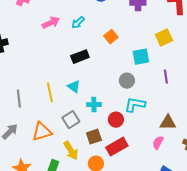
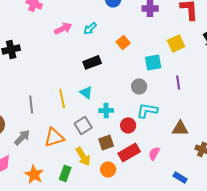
pink semicircle: (158, 143) -> (154, 153), moved

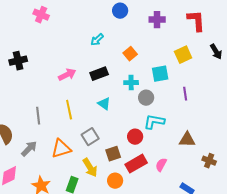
pink arrow: (63, 28) -> (67, 75), moved
cyan triangle: (86, 92) -> (104, 104), moved
cyan cross: (106, 110) -> (131, 83), moved

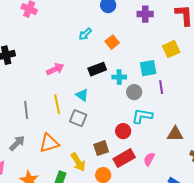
orange square: (130, 54) -> (112, 42), moved
black rectangle: (99, 74) -> (97, 69), moved
purple line: (185, 94) -> (161, 87), moved
cyan triangle: (104, 104) -> (82, 95), moved
gray square: (90, 137) -> (78, 118), moved, turned -36

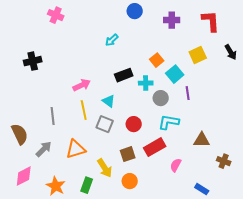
orange square: (112, 42) -> (157, 60), moved
cyan square: (148, 68) -> (175, 74), turned -30
pink arrow: (55, 69) -> (82, 85), moved
red circle: (123, 131) -> (134, 124), moved
red rectangle: (124, 158) -> (155, 147), moved

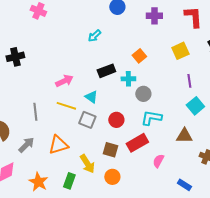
cyan square: (175, 74) -> (195, 106), moved
purple line: (188, 93) -> (189, 81), moved
yellow line: (84, 110) -> (66, 106), turned -60
brown square: (128, 154) -> (110, 150), turned 35

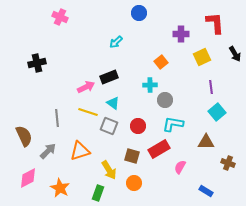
purple cross: (154, 16) -> (181, 34), moved
black rectangle: (106, 71) -> (109, 77), moved
green rectangle: (69, 181) -> (98, 193), moved

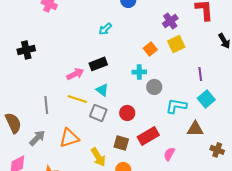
purple cross: (181, 34) -> (170, 21), turned -35
yellow square: (202, 57) -> (176, 44), moved
cyan L-shape: (173, 124) -> (176, 106), moved

